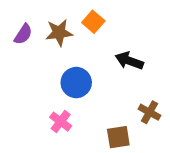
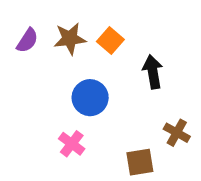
orange square: (93, 22) -> (110, 40), moved
black arrow: (129, 61) -> (153, 72), turned 60

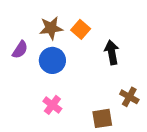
purple semicircle: (27, 40) -> (20, 50), moved
blue circle: (90, 98) -> (52, 60), moved

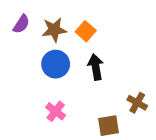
purple semicircle: (20, 50) -> (21, 24), moved
black arrow: (112, 52) -> (96, 67), moved

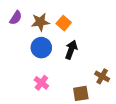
black arrow: (96, 67) -> (71, 50), turned 30

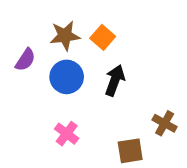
purple semicircle: (16, 18) -> (25, 60), moved

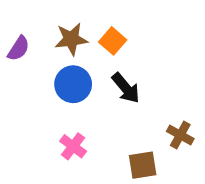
purple semicircle: (25, 60) -> (19, 48), moved
black arrow: (115, 80) -> (126, 88), turned 120

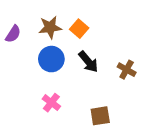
brown cross: (180, 135) -> (127, 70), moved

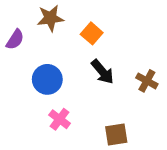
brown star: (50, 27) -> (50, 18), moved
blue circle: (51, 59) -> (47, 79), moved

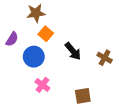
orange square: (92, 33) -> (46, 34), moved
purple semicircle: (15, 40) -> (12, 39), moved

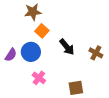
purple semicircle: (12, 39) -> (11, 55), moved

